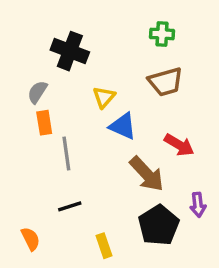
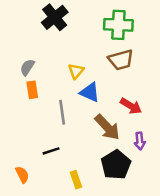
green cross: (162, 34) -> (118, 25), size x1.6
black cross: (70, 51) -> (55, 17), moved, turned 30
gray line: (66, 153) -> (62, 112), moved
purple arrow: (198, 205) -> (140, 141), moved

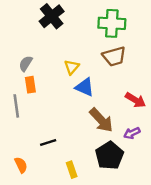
red arrow: (131, 106) -> (135, 100), moved
gray line: (62, 112) -> (16, 106), moved
purple arrow: (140, 141) -> (132, 133), turned 70

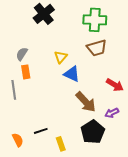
black line: (48, 143) -> (41, 131), moved

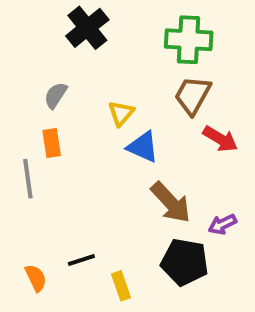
brown trapezoid: (97, 48) -> (193, 95), turned 135
gray semicircle: (22, 54) -> (56, 95), moved
red arrow: (115, 85) -> (220, 139), moved
black pentagon: (93, 132) -> (185, 262), turned -30

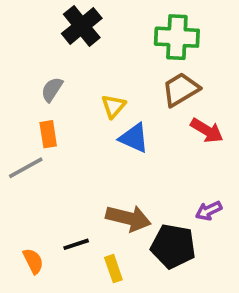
brown trapezoid: (193, 95) -> (181, 89), turned 30
gray line: (28, 179) -> (26, 168), turned 69
brown arrow: (171, 202) -> (128, 218), moved, turned -33

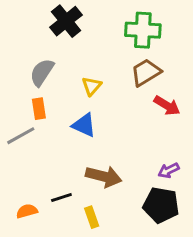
gray semicircle: (52, 89) -> (42, 72), size x1.4
blue triangle: (134, 138) -> (84, 125), moved
black pentagon: (173, 246) -> (161, 205), moved
orange semicircle: (33, 261) -> (27, 211), turned -80

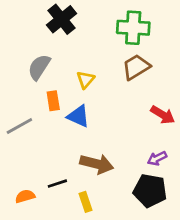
red arrow: (167, 106) -> (163, 115), moved
orange rectangle: (39, 109) -> (53, 101), moved

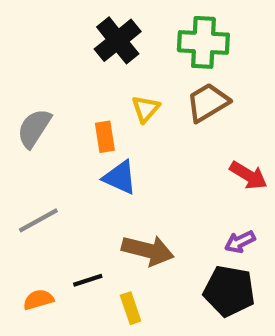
black cross: (62, 19) -> (118, 40), moved
gray semicircle: (39, 67) -> (34, 128), moved
yellow triangle: (85, 80) -> (146, 109), moved
orange rectangle: (53, 101) -> (105, 137), moved
gray line: (19, 126) -> (38, 220), moved

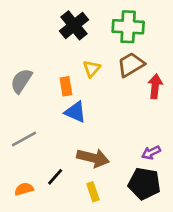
red arrow: (248, 175) -> (155, 86), moved, turned -115
black line: (88, 280) -> (55, 177), turned -30
yellow rectangle: (131, 308) -> (93, 192), moved

